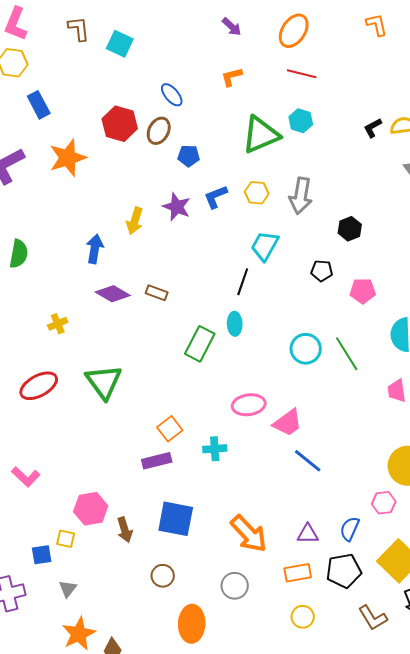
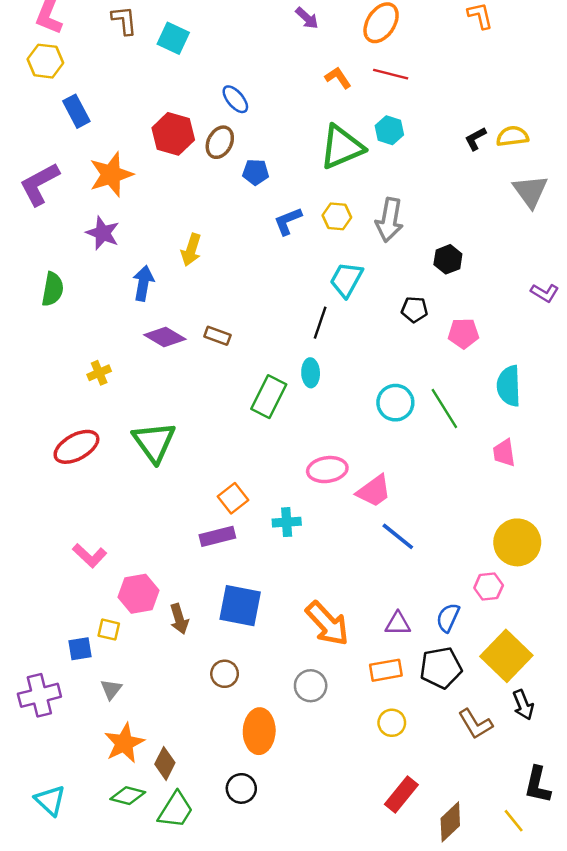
orange L-shape: (232, 77) -> (338, 78), moved, turned 70
purple star: (177, 207) -> (103, 233), moved
pink L-shape: (26, 477) -> (90, 556), moved

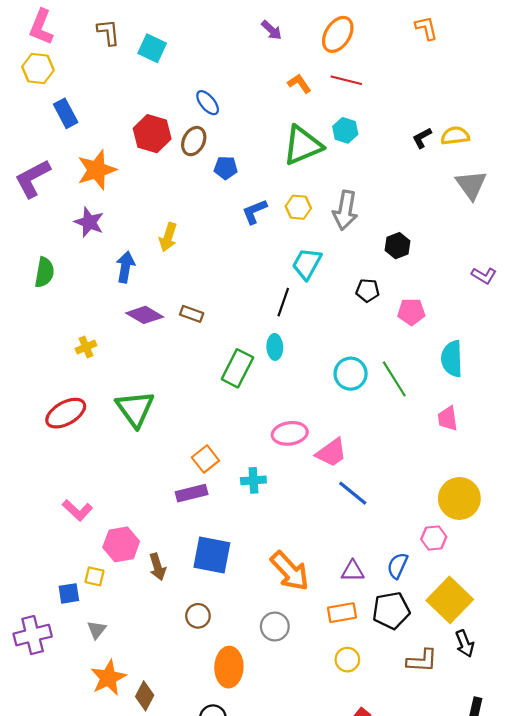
brown L-shape: (475, 724) -> (422, 661), turned -56

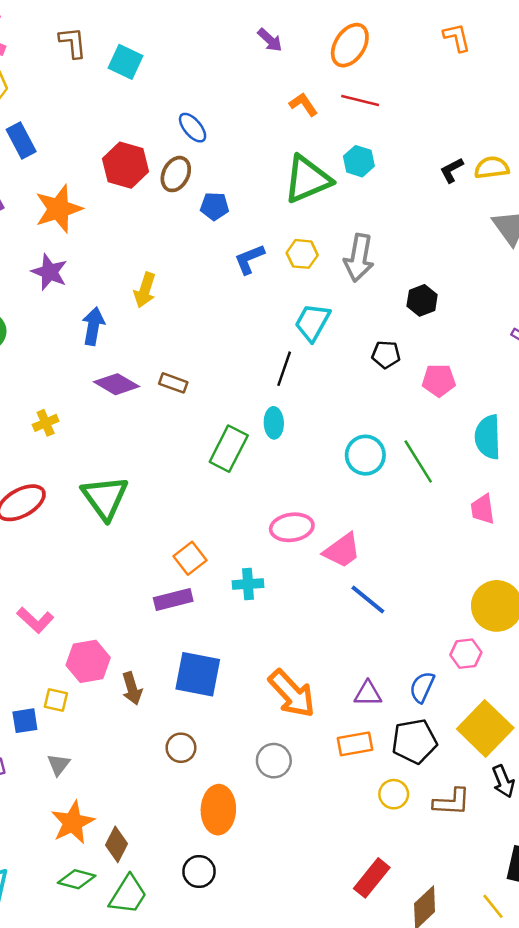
yellow circle: (347, 660) -> (394, 794), moved

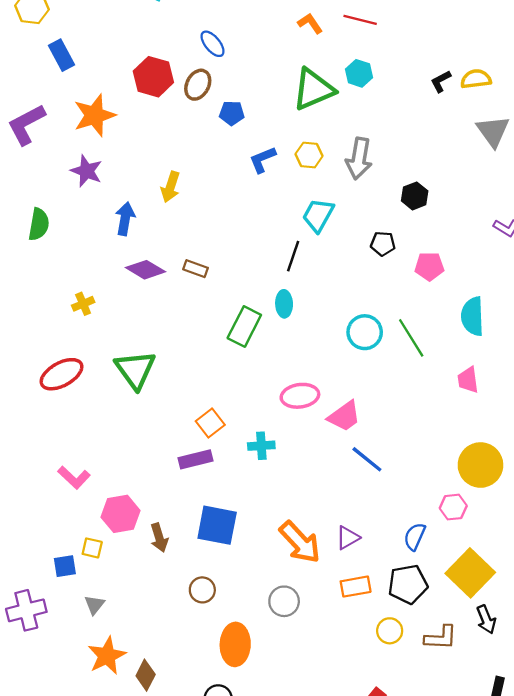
purple triangle: (368, 694) -> (348, 538), moved, turned -30

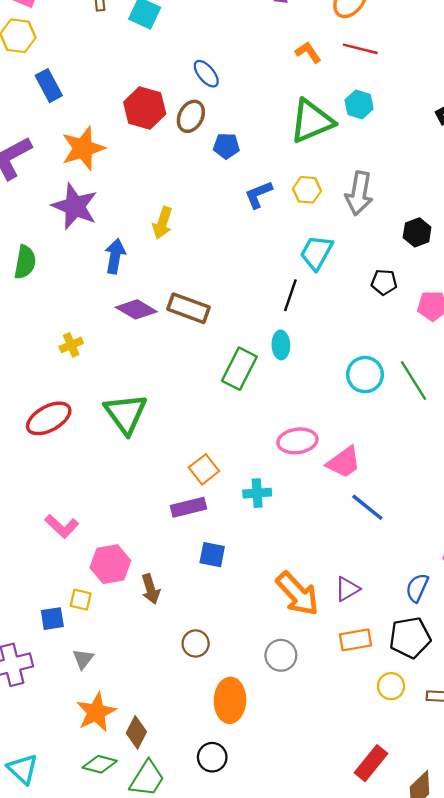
purple star: (86, 171) -> (75, 206), size x1.4
brown rectangle: (195, 269) -> (188, 308), size x1.6
blue square: (217, 525) -> (212, 555), moved, size x0.6

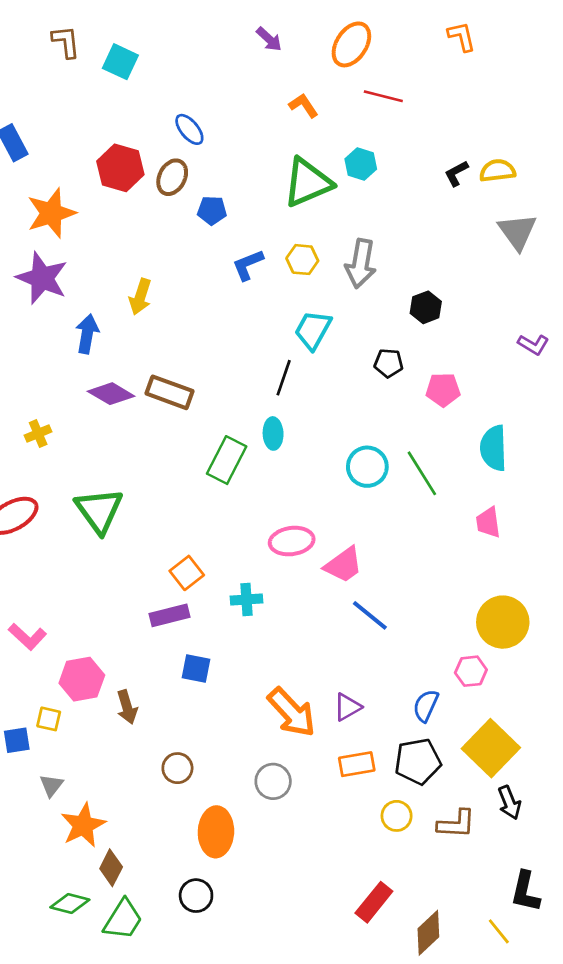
red line: (360, 49) -> (383, 96), moved
orange star: (96, 712) -> (83, 825), moved

